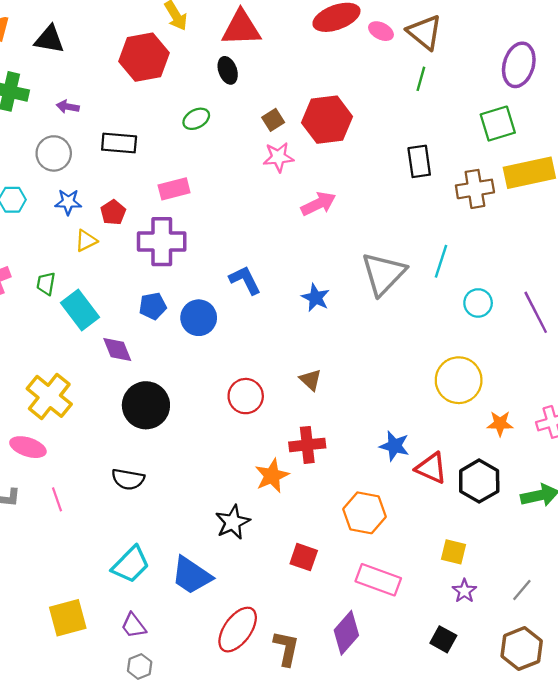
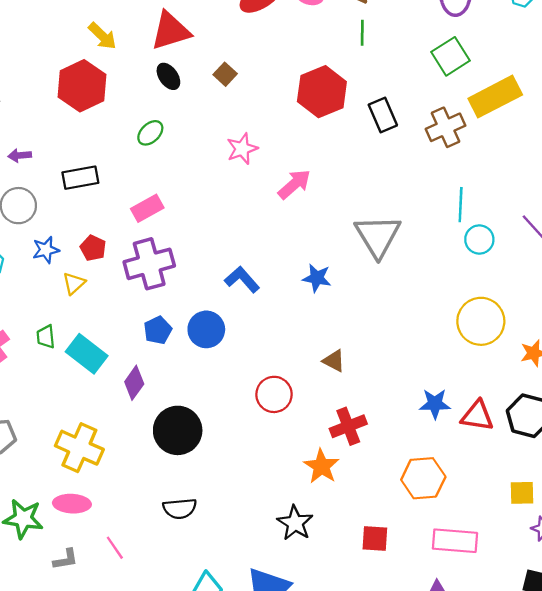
brown square: (273, 120) -> (225, 74), moved
red hexagon: (327, 120) -> (322, 92), moved
cyan line: (441, 261) -> (461, 205), moved
purple diamond: (117, 350) -> (134, 383), turned 72

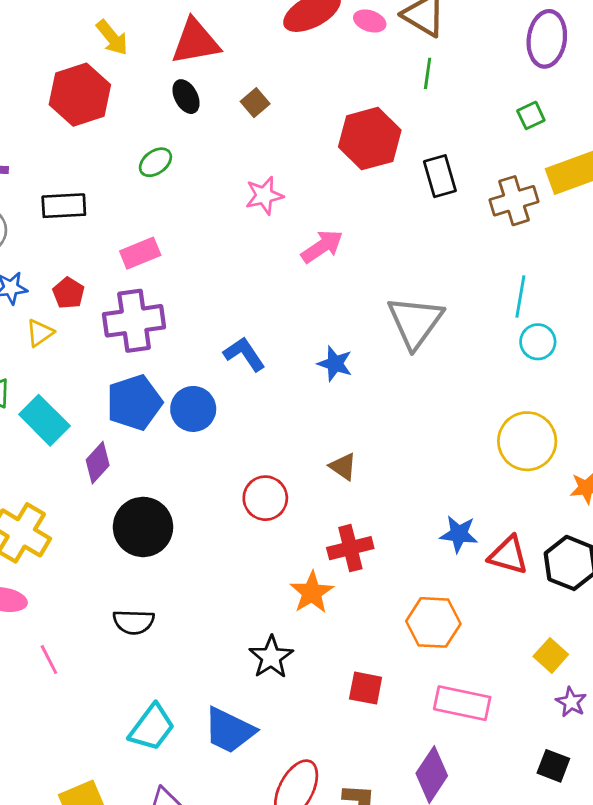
green square: (451, 56) -> (531, 115), size x0.6
blue pentagon: (158, 330) -> (134, 403), size x1.6
yellow square: (522, 493) -> (551, 655), turned 36

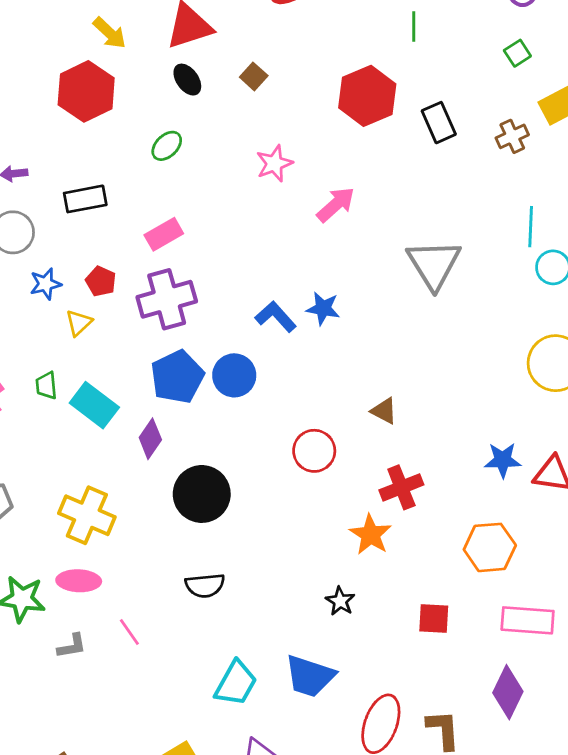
brown cross: (514, 201) -> (512, 136), size x0.7
blue star: (335, 364) -> (323, 308), moved
black star: (271, 657) -> (340, 601), size x0.7

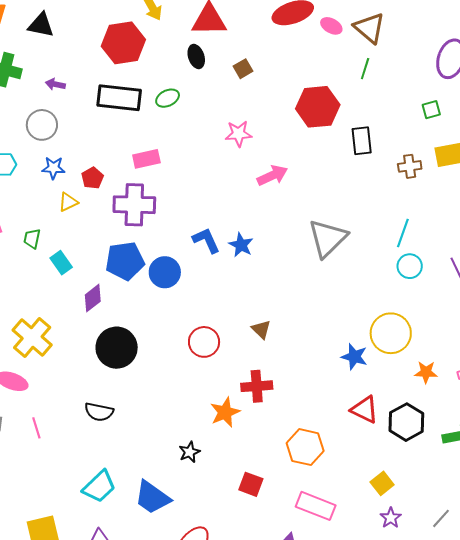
black rectangle: (85, 199) -> (119, 98), moved, size x1.4
cyan rectangle: (94, 405) -> (61, 263), size x0.7
blue star: (503, 460) -> (354, 357), moved

